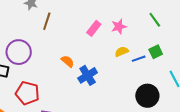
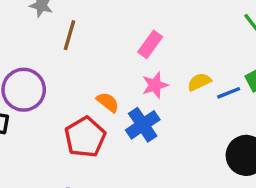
pink star: (119, 27) -> (155, 85), moved
red pentagon: (27, 93) -> (85, 137), moved, turned 30

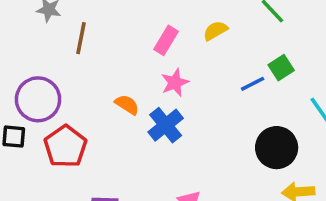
yellow semicircle: (199, 82) -> (215, 31), moved
red pentagon: (85, 137) -> (65, 146), moved

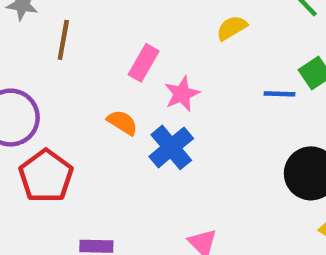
pink rectangle: (166, 40) -> (144, 63), moved
blue line: (253, 84) -> (279, 94), turned 30

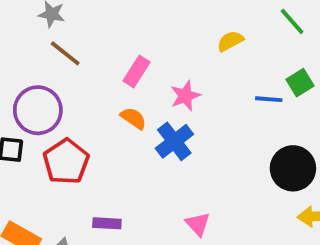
brown line: (63, 40) -> (65, 53), moved, turned -64
pink rectangle: (144, 63) -> (137, 72), moved

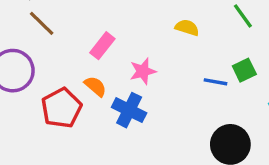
yellow semicircle: (230, 41) -> (187, 28), turned 40
blue cross: (174, 141) -> (129, 110), turned -32
red pentagon: (66, 162) -> (61, 108), moved

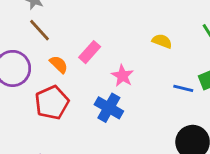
pink star: (143, 71) -> (122, 76), turned -30
orange semicircle: (95, 86) -> (59, 64), moved

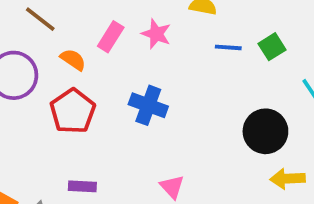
pink star: (122, 76) -> (156, 34), moved
blue line: (183, 88) -> (228, 47), moved

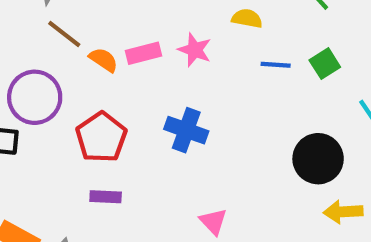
pink rectangle: (111, 37) -> (144, 53), turned 44
orange semicircle: (73, 60) -> (104, 60), moved
purple rectangle: (82, 186) -> (106, 197), moved

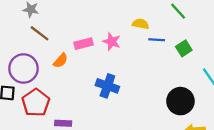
orange semicircle: (104, 60) -> (61, 61), moved, turned 98
blue line: (276, 65) -> (157, 40), moved
red pentagon: (101, 137) -> (36, 103), moved

